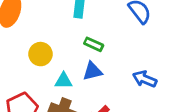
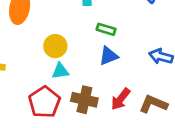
cyan triangle: (64, 81) -> (60, 71), moved

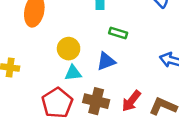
blue triangle: (109, 56) -> (106, 61), moved

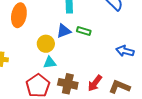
blue triangle: (106, 61) -> (64, 31), moved

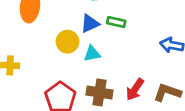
cyan triangle: (50, 62) -> (92, 54), moved

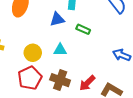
blue triangle: (90, 23) -> (57, 19), moved
yellow circle: (67, 42) -> (33, 53), moved

